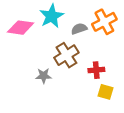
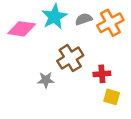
gray semicircle: (79, 29) -> (84, 19), moved

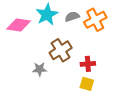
yellow square: (112, 97) -> (87, 84), moved

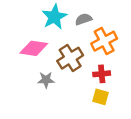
orange cross: (95, 20) -> (104, 41), moved
pink diamond: (19, 25) -> (34, 48), moved

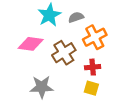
gray star: (46, 80) -> (42, 87), moved, size x1.5

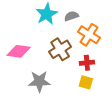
orange cross: (95, 37) -> (89, 35), turned -30
pink diamond: (31, 44) -> (19, 51), moved

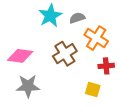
red cross: (87, 63) -> (106, 66), moved
gray star: (39, 81) -> (28, 86), moved

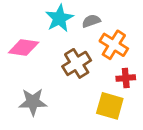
pink diamond: (20, 56) -> (24, 47), moved
yellow square: (93, 89) -> (110, 106), size x1.5

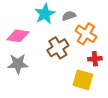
gray star: (33, 102) -> (18, 64), moved

